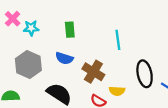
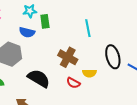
cyan star: (31, 28) -> (30, 11), moved
blue semicircle: (64, 58) -> (27, 32), moved

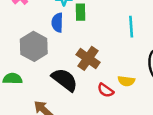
blue semicircle: (27, 32) -> (57, 23), turned 70
brown cross: (68, 57) -> (88, 58), moved

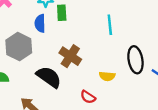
red semicircle: (106, 90) -> (88, 97), moved

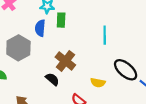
black ellipse: (135, 60) -> (126, 70), turned -45
black semicircle: (49, 77) -> (52, 79), moved, size x0.6

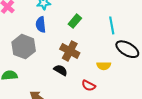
green rectangle: (61, 20) -> (75, 21), moved, turned 48
cyan line: (105, 35) -> (112, 25), moved

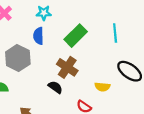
green rectangle: (75, 21) -> (76, 36), size x1.5
cyan line: (112, 25) -> (115, 33), moved

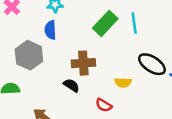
green rectangle: (76, 36) -> (105, 23), moved
brown cross: (67, 67) -> (83, 63), turned -35

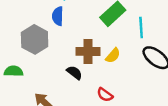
cyan line: (134, 23) -> (141, 28), moved
yellow semicircle: (123, 83) -> (113, 56), moved, turned -56

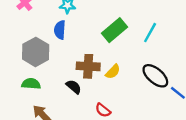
cyan line: (141, 28) -> (150, 33), moved, turned 30
green semicircle: (14, 71) -> (31, 84), moved

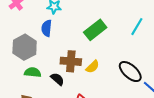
cyan line: (150, 33) -> (137, 27), moved
green semicircle: (31, 84) -> (33, 72), moved

